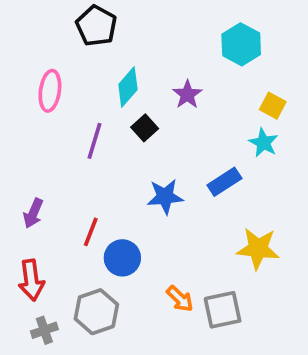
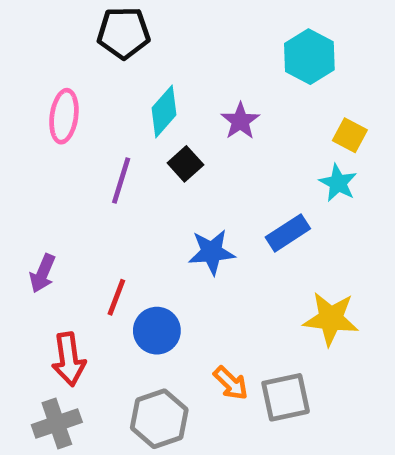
black pentagon: (96, 26) -> (124, 33), turned -30
red arrow: (31, 280) -> (69, 359), moved
gray hexagon: (96, 312) -> (159, 419), moved
gray cross: (44, 330) -> (57, 424), size x1.4

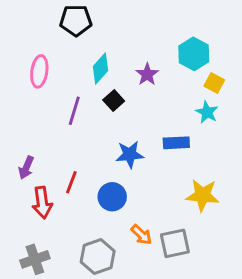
cyan hexagon: (309, 57) -> (194, 54), moved
blue rectangle: (288, 233) -> (176, 143), turned 30
blue circle: (157, 331) -> (112, 197), moved
red arrow: (69, 359) -> (42, 203), moved

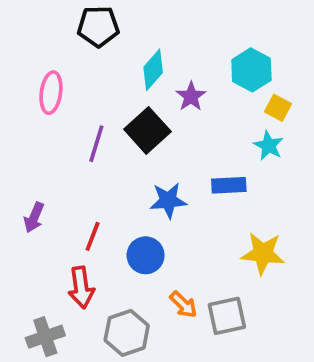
cyan diamond: (101, 68) -> (153, 70), moved
black square: (114, 101) -> (147, 130), size x1.6
red arrow: (42, 203) -> (81, 287), moved

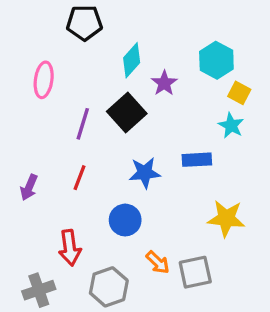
red line: (93, 236) -> (80, 178), moved

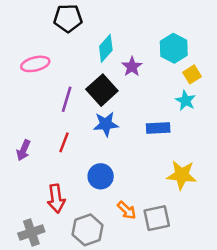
pink ellipse: (44, 80) -> (35, 64), turned 68
yellow square: (239, 93) -> (192, 74), turned 30
blue star: (145, 173) -> (106, 124), moved

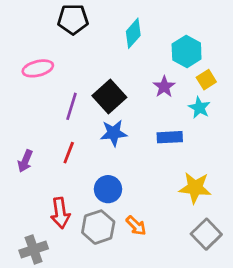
cyan diamond: (106, 48) -> (133, 33), moved
purple star: (132, 67) -> (164, 87), moved
gray square: (157, 218) -> (206, 234), moved, turned -32
gray hexagon: (88, 230) -> (98, 227), moved

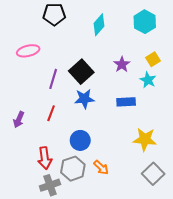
cyan hexagon: (187, 52) -> (145, 22), moved
gray cross: (34, 250) -> (50, 185), moved

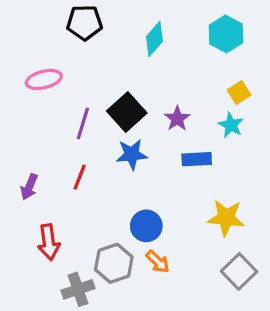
purple star: (122, 64) -> (177, 119), moved
blue circle: (80, 140) -> (146, 226), moved
red arrow: (45, 158) -> (49, 242), moved

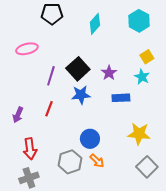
gray cross: (78, 289) -> (29, 178), moved

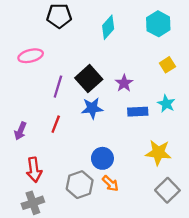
cyan star: (142, 77) -> (166, 104), moved

